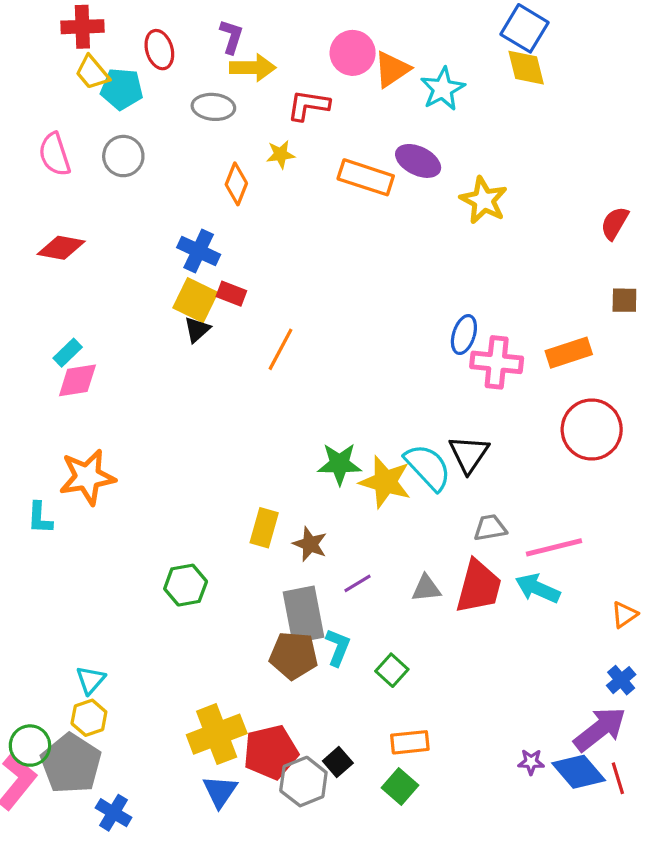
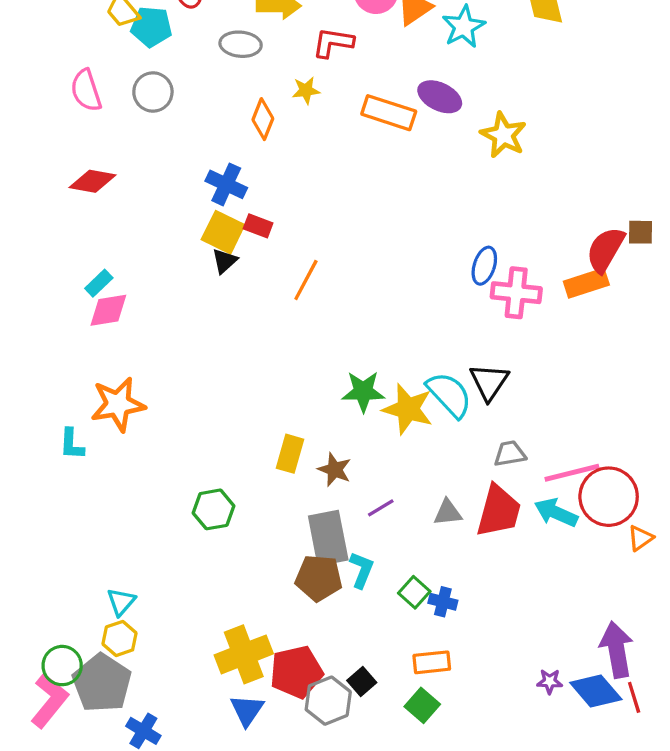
red semicircle: (615, 223) -> (605, 250), moved, size x1.4
red circle: (592, 430) -> (609, 497), moved
blue cross: (621, 680) -> (443, 602), moved, turned -36
purple arrow: (600, 729) -> (617, 650), turned -62

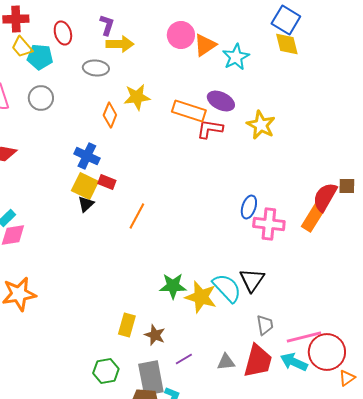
red L-shape: (333, 43) -> (210, 129), moved
yellow star: (306, 90) -> (137, 97), size x1.5
orange rectangle: (586, 283) -> (313, 218), turned -40
gray trapezoid: (510, 454) -> (265, 325), turned 90
green hexagon: (213, 509) -> (106, 371), moved

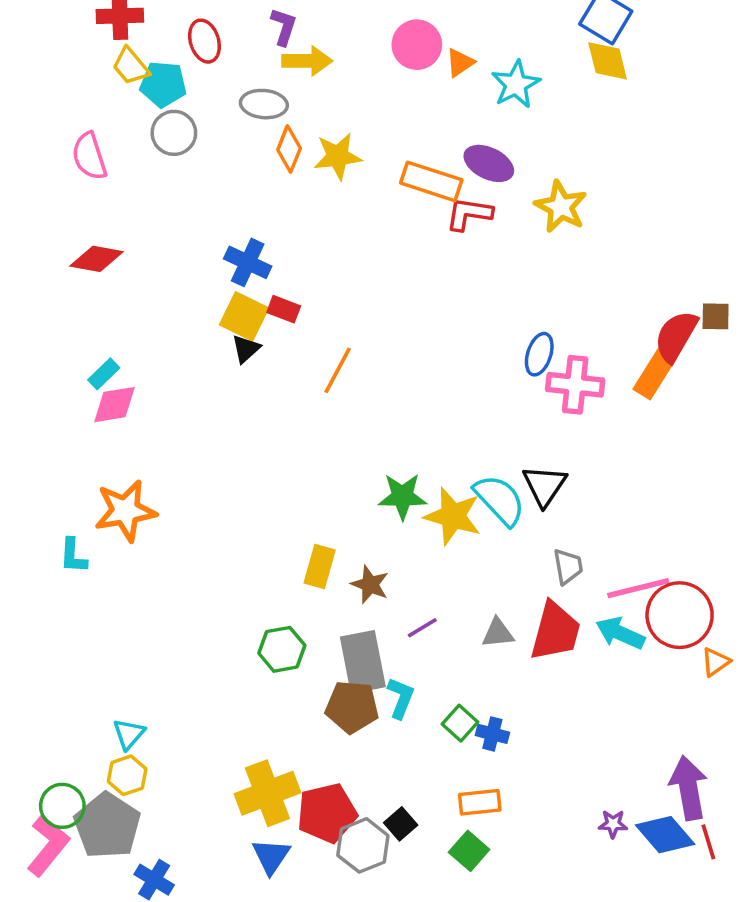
orange triangle: (205, 45) -> (460, 63), size x0.7
gray circle: (41, 98) -> (174, 133), moved
orange diamond: (110, 115) -> (289, 149), moved

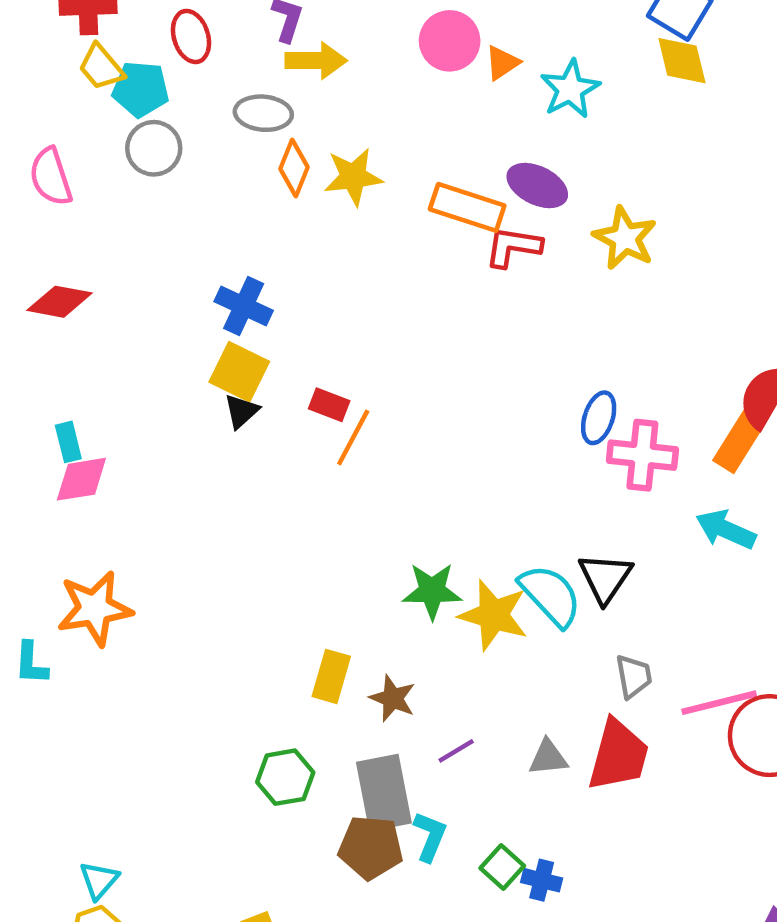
red rectangle: (284, 309) -> (329, 405), moved
cyan rectangle: (104, 374) -> (68, 442), turned -60
cyan arrow: (620, 633) -> (726, 530), moved

